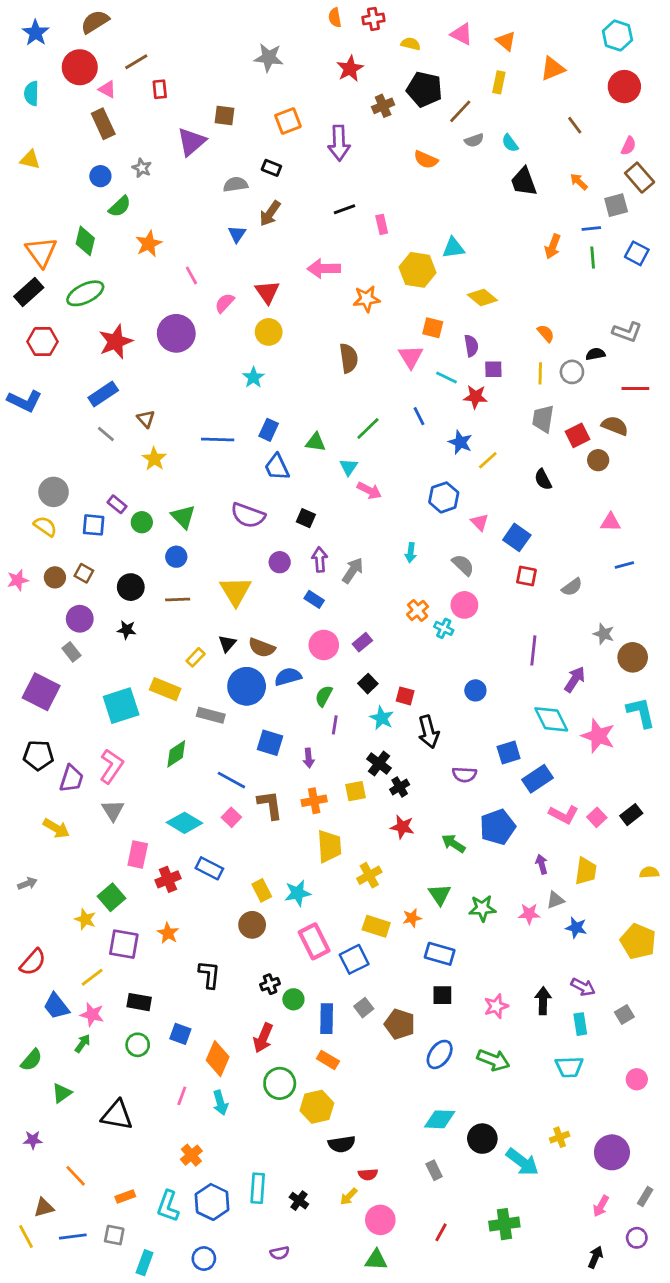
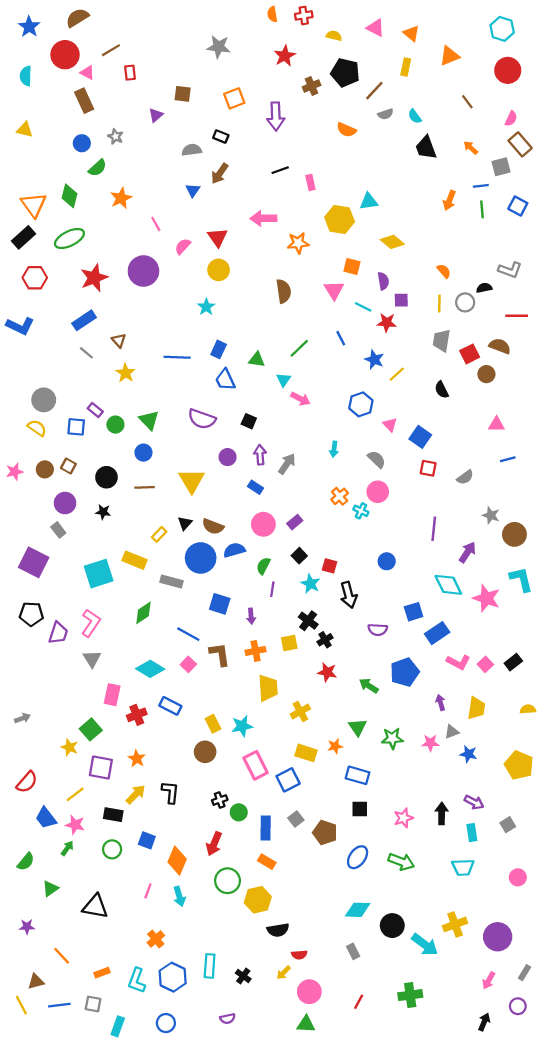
purple triangle: (191, 142) -> (156, 115), size x0.6
yellow arrow: (56, 828) -> (136, 794), moved, turned -75
yellow cross: (560, 1137) -> (455, 924), size x1.5

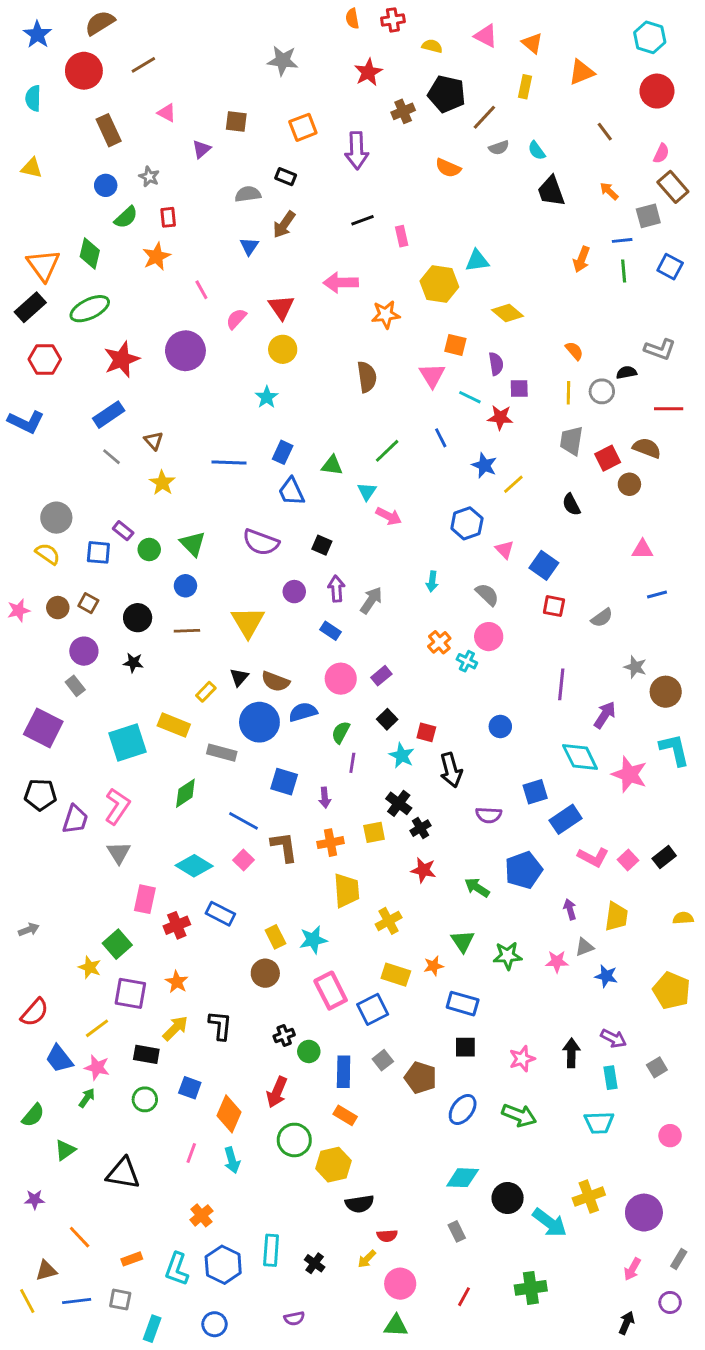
pink triangle: (87, 73) -> (167, 113), moved
red rectangle: (130, 73) -> (168, 217), moved

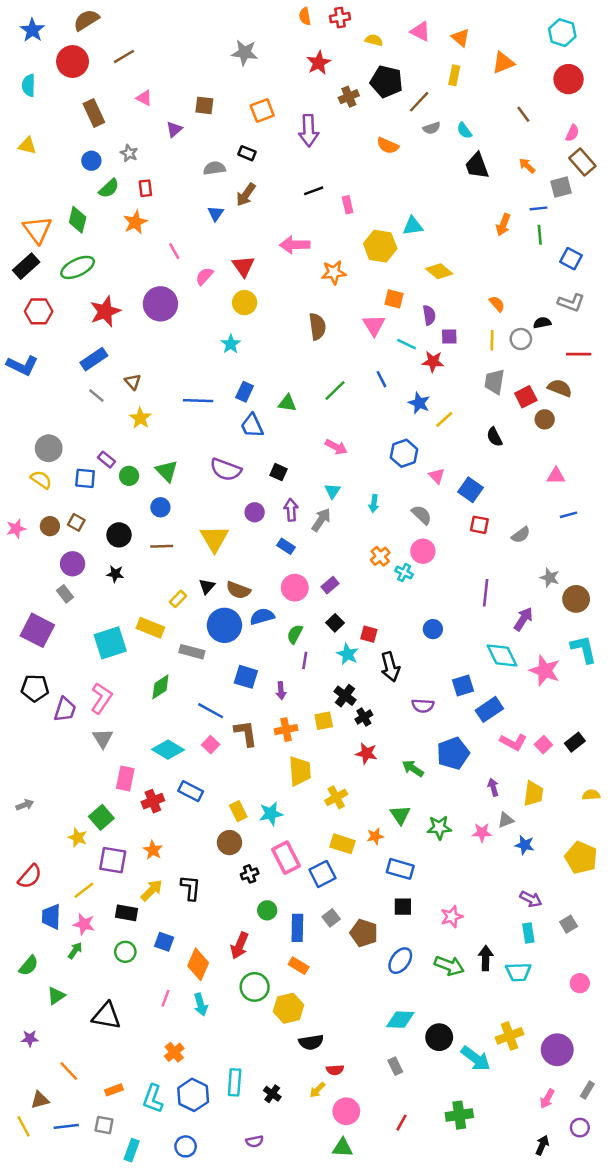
blue square: (670, 267) -> (571, 259), moved
cyan triangle: (367, 491) -> (332, 491), moved
black cross: (284, 1036) -> (250, 874), moved
black arrow: (571, 1053) -> (486, 958), moved
blue trapezoid: (59, 1059) -> (51, 917), turned 40

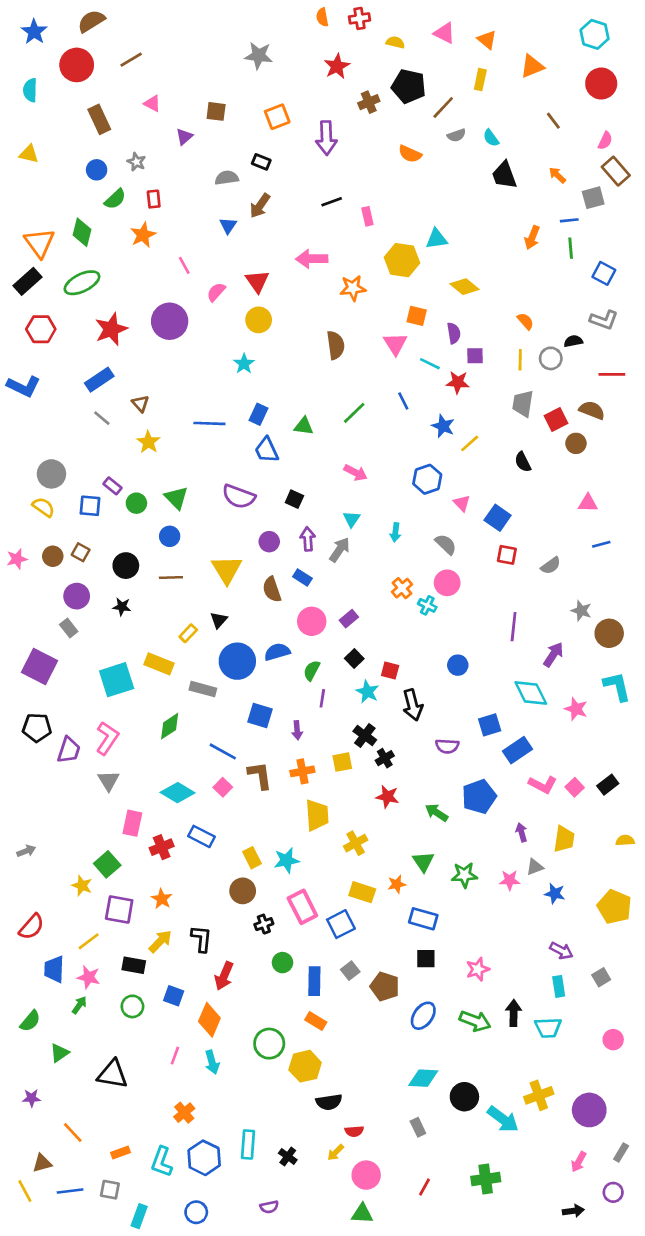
brown semicircle: (238, 590) -> (272, 589), moved, turned 50
pink star: (545, 671) -> (576, 709), size x0.7
red arrow: (240, 946) -> (224, 976), moved
black arrow: (542, 1145) -> (573, 1211), turned 60

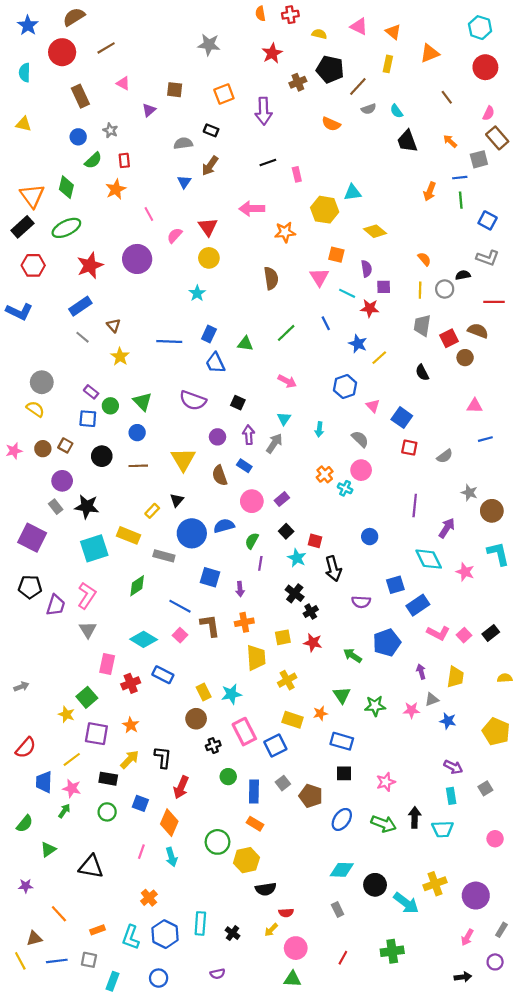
blue square: (90, 506) -> (88, 419), moved
black star: (122, 607) -> (87, 507), moved, size x1.6
yellow square: (342, 762) -> (283, 637), moved

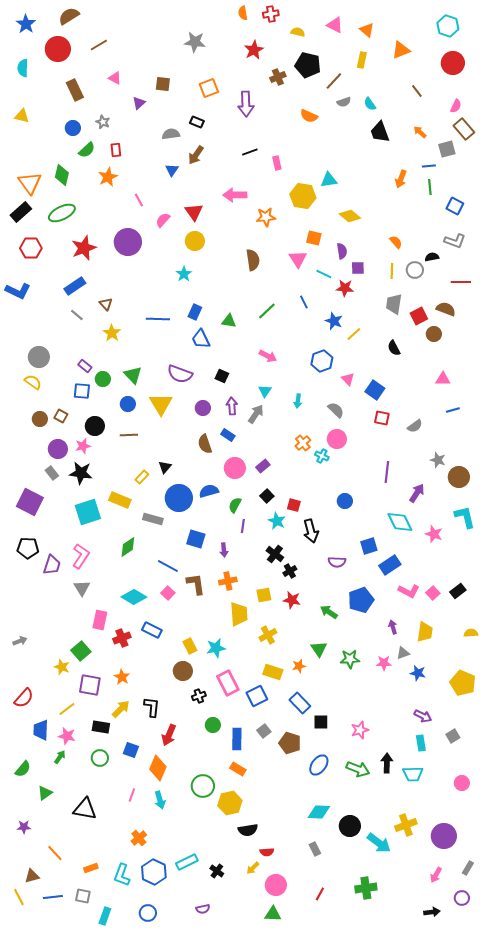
pink star: (14, 451) -> (83, 446), moved
yellow triangle: (183, 459) -> (161, 404), moved
blue rectangle: (342, 741) -> (300, 703), moved, turned 30
cyan rectangle: (200, 923) -> (187, 862), turned 60

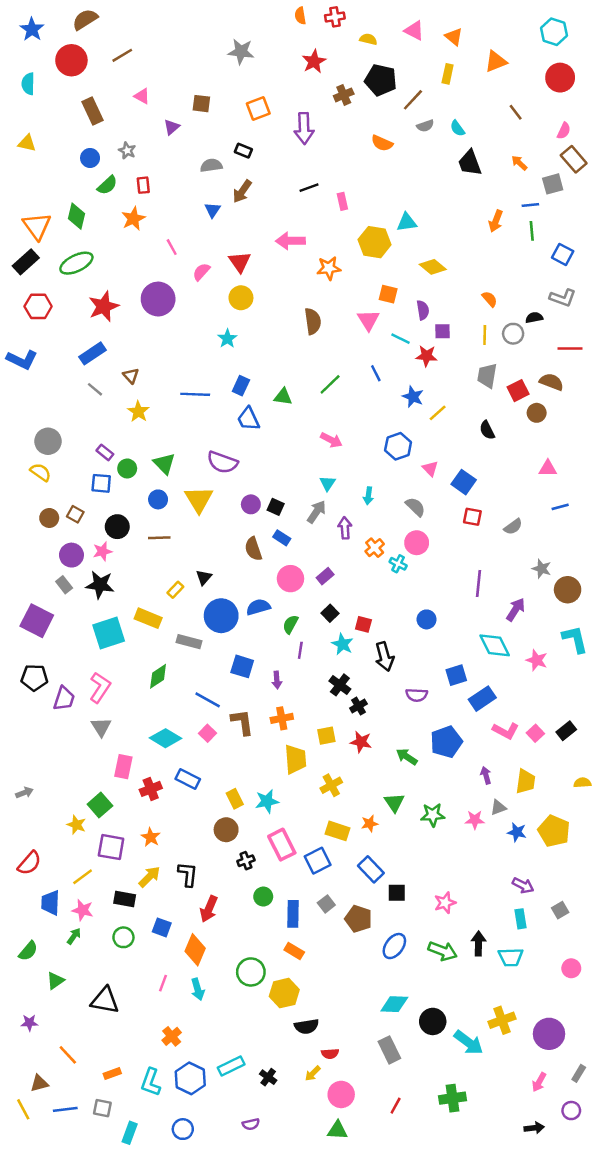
black square: (222, 376) -> (276, 507), moved
purple arrow: (232, 406) -> (345, 528), moved
yellow pentagon: (463, 683) -> (554, 831), moved
gray rectangle: (315, 849) -> (389, 1050), size x1.5

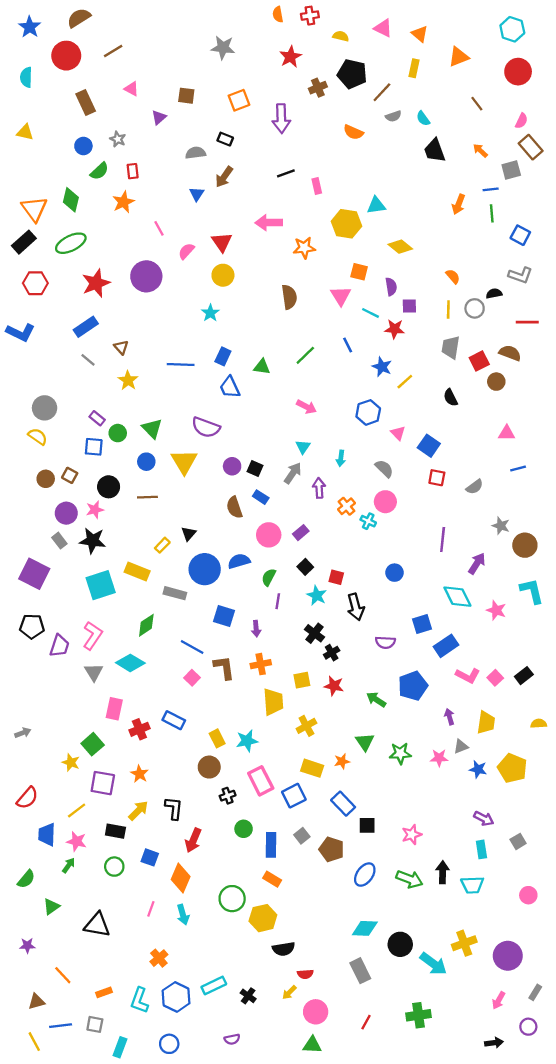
cyan diamond: (165, 738) -> (130, 663), moved
yellow line: (23, 1109) -> (34, 1042), moved

